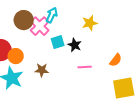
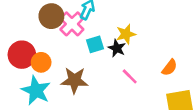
yellow star: (90, 23) -> (126, 34), moved
pink line: (85, 67) -> (130, 76), turned 48
brown star: (42, 70) -> (74, 80), size x1.5

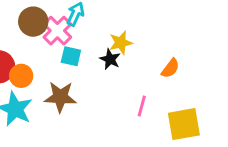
cyan square: (95, 44) -> (71, 56), moved, turned 30
orange semicircle: (170, 67) -> (170, 68), moved
pink line: (130, 76) -> (142, 106), moved, turned 60

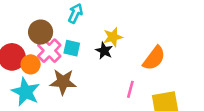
brown circle: (33, 22) -> (41, 32), moved
pink cross: (57, 31) -> (49, 51), moved
orange semicircle: (170, 68) -> (154, 58), size x1.5

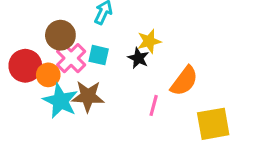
orange semicircle: (154, 58) -> (184, 81), moved
pink line: (130, 89) -> (154, 105), moved
cyan star: (26, 92) -> (60, 101), moved

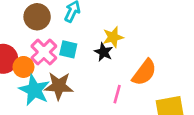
brown circle: (60, 35) -> (37, 17), moved

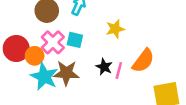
black star: (104, 52) -> (104, 67), moved
pink line: (117, 94) -> (119, 70), moved

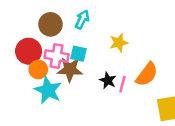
pink cross: (53, 42) -> (57, 56), turned -35
red circle: (16, 48) -> (29, 51), moved
brown star: (66, 73) -> (70, 69), moved

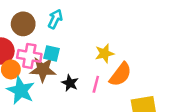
yellow star: (119, 43) -> (104, 53), moved
black star: (108, 80) -> (70, 83), moved

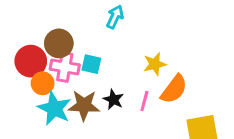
cyan arrow: (55, 19) -> (115, 17), moved
brown circle: (23, 24) -> (59, 43), moved
brown star: (43, 69) -> (84, 105), moved

